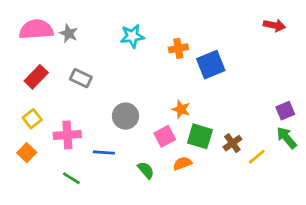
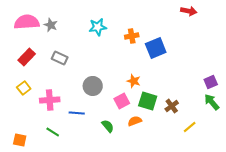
red arrow: (274, 25) -> (189, 11), moved
orange square: (27, 153) -> (20, 140), moved, turned -32
yellow line: (257, 157) -> (190, 127), moved

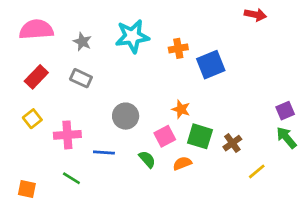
gray star: (51, 25) -> (82, 42), moved
cyan star: (98, 27) -> (132, 36), size x1.4
green semicircle: (108, 126) -> (147, 159), moved

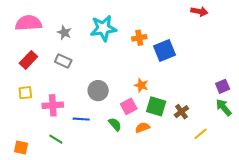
yellow square: (32, 119) -> (25, 93), turned 32

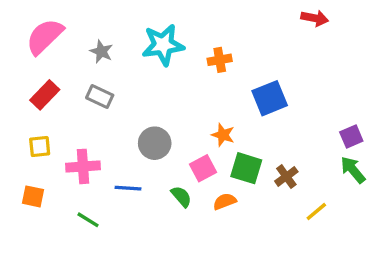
pink semicircle: (28, 23) -> (45, 37), turned -40
blue square: (165, 50) -> (270, 98), moved
orange square: (21, 148) -> (33, 196), moved

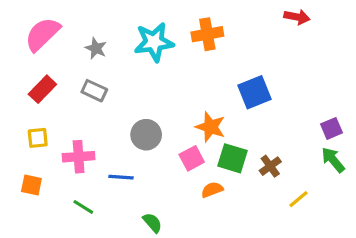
orange cross: (220, 60) -> (207, 34), moved, size x1.4
orange star: (223, 135) -> (211, 127), size x1.4
green semicircle: (181, 196) -> (152, 223), moved

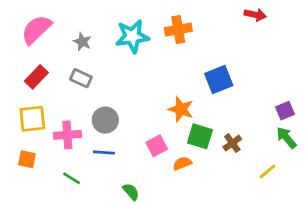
gray circle: (146, 135) -> (105, 120), moved
yellow square: (38, 138) -> (32, 119), size x1.5
pink square: (192, 158) -> (157, 146), moved
yellow line: (298, 199) -> (267, 171), moved

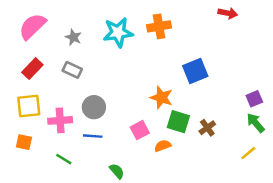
yellow line: (267, 171) -> (248, 153), moved

